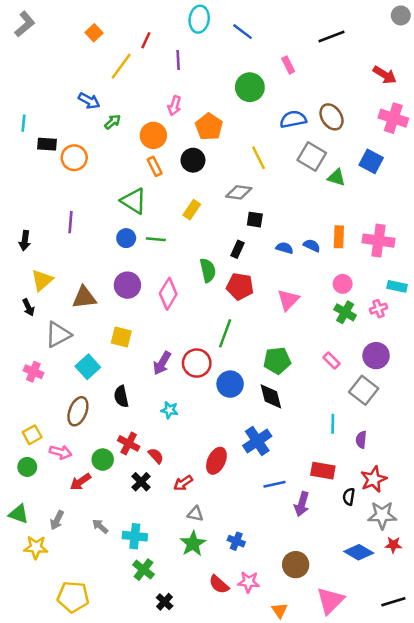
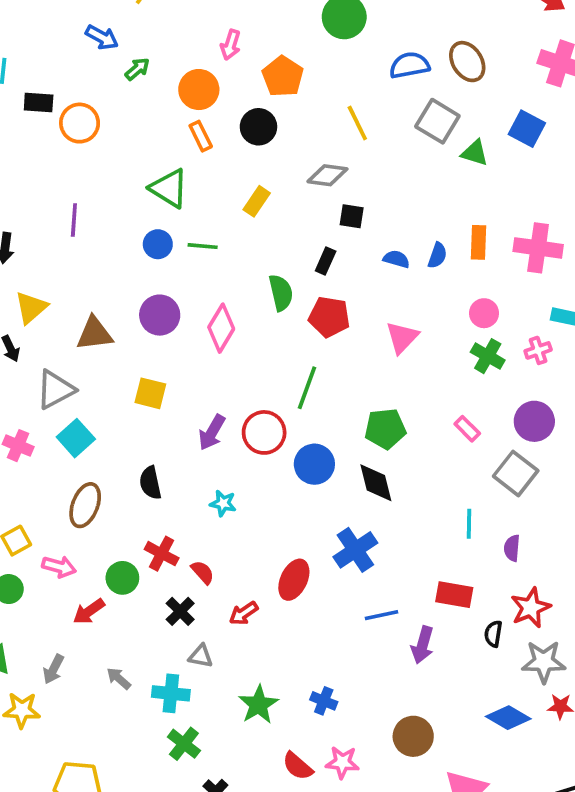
blue semicircle: (312, 246) -> (437, 255), turned 84
cyan square: (88, 367) -> (76, 438), moved
gray triangle: (195, 514) -> (201, 656), moved

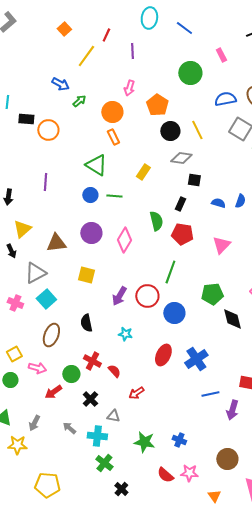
black circle: (258, 127) -> (170, 131), moved
black diamond: (376, 483) -> (232, 319), moved
red ellipse: (294, 580) -> (163, 355), moved
black cross: (180, 611) -> (90, 399), moved
green star: (258, 705) -> (144, 442), turned -30

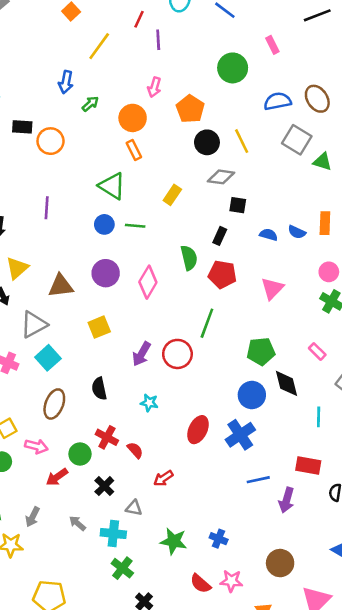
red line: (106, 35) -> (139, 19), moved
blue arrow: (60, 84) -> (66, 82), turned 72
blue semicircle: (240, 201) -> (297, 232), turned 96
yellow square: (86, 275) -> (99, 327), turned -36
blue circle: (174, 313) -> (252, 395), moved

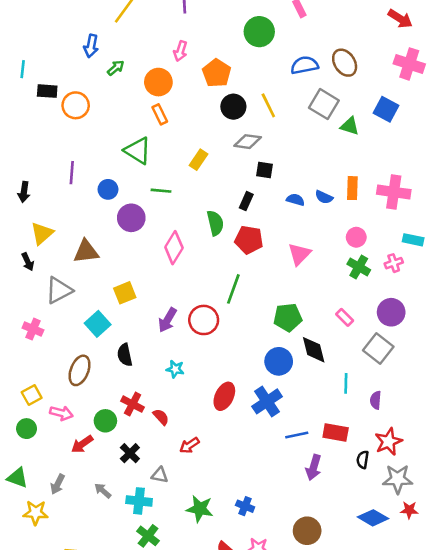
blue circle: (104, 224) -> (108, 189), moved
purple circle: (106, 273) -> (131, 218), moved
cyan square: (48, 358) -> (98, 324), moved
blue line: (258, 480) -> (297, 435), moved

